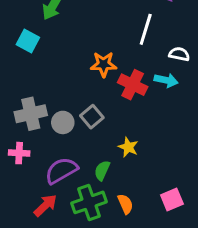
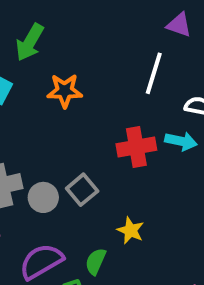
orange star: (104, 64) -> (65, 91), moved
red cross: (133, 85) -> (136, 147), turned -36

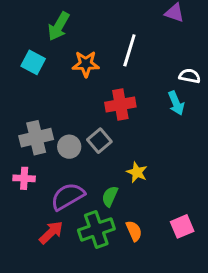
white line: (154, 73) -> (129, 50), moved
cyan arrow: (181, 141) -> (176, 103), turned 55
red cross: (136, 147) -> (120, 105), moved

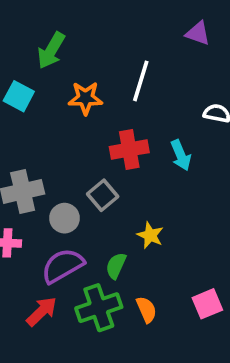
cyan arrow: (176, 103) -> (181, 155), moved
gray circle: (69, 147) -> (64, 218), moved

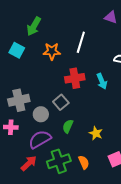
yellow star: (150, 235) -> (96, 133), moved
green semicircle: (116, 266) -> (68, 126), moved

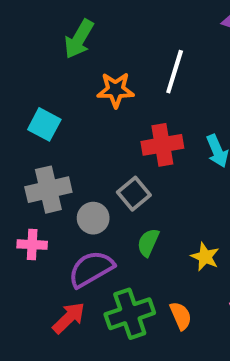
cyan square: (17, 50) -> (44, 124), moved

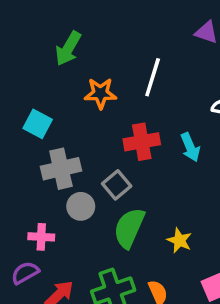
gray cross: (48, 190) -> (61, 169), moved
green semicircle: (148, 243) -> (129, 228), size x1.6
pink cross: (32, 245) -> (41, 237), moved
purple semicircle: (91, 269) -> (25, 273), moved, size x0.7

